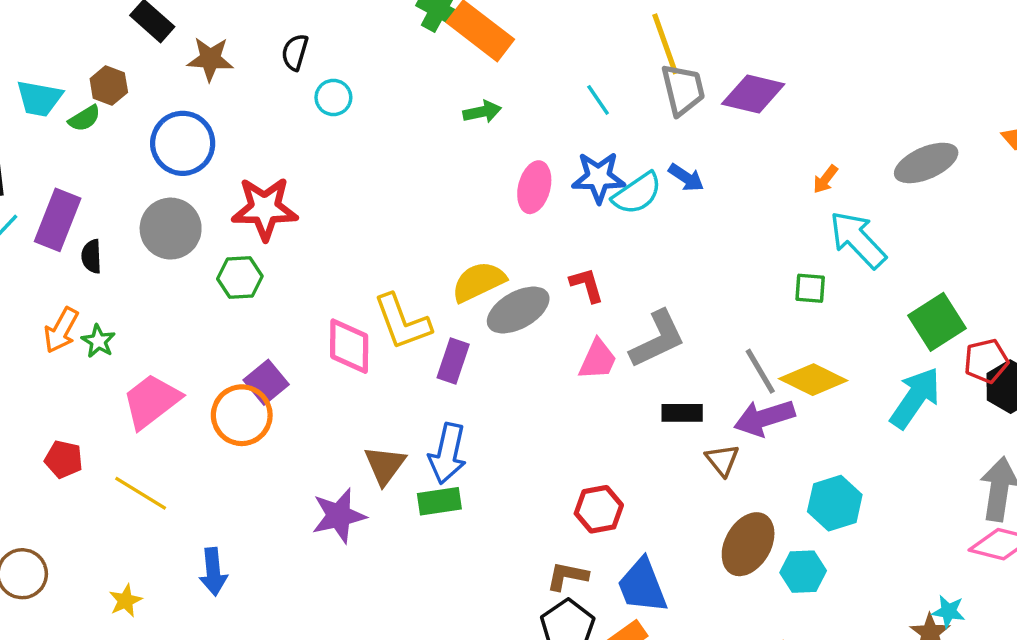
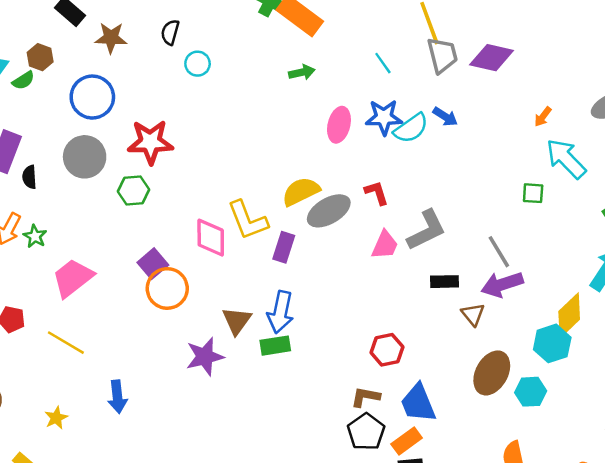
yellow diamond: (813, 380) -> (569, 315), moved, turned -69
orange circle: (242, 415) -> (167, 288), moved

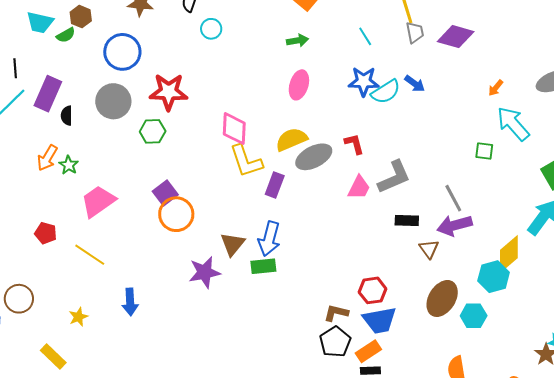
gray trapezoid: (442, 55) -> (415, 32), size x0.7
pink ellipse: (339, 125) -> (299, 85), moved
pink diamond: (211, 238) -> (234, 129), moved
red hexagon: (387, 350) -> (373, 290), moved
blue trapezoid: (418, 403) -> (380, 320), turned -81

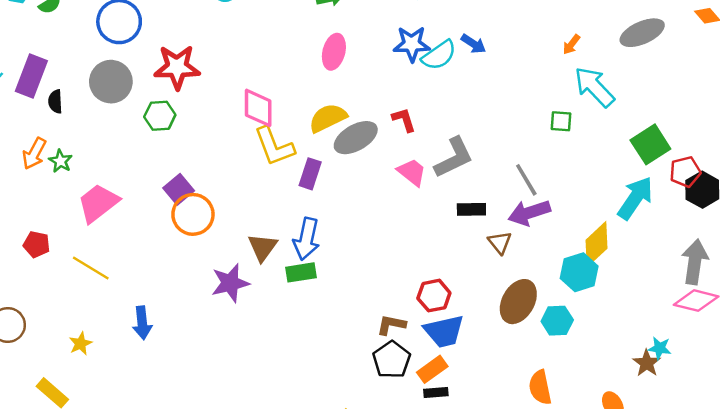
pink trapezoid: (359, 188) -> (412, 172), turned -76

